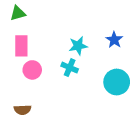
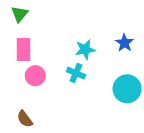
green triangle: (18, 13) -> (20, 14), turned -35
brown semicircle: (23, 110) -> (25, 119), turned 56

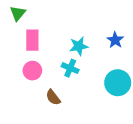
pink rectangle: (23, 49) -> (32, 40), moved
brown semicircle: (25, 119) -> (53, 97), moved

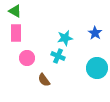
green triangle: (18, 13) -> (15, 11), turned -40
pink rectangle: (32, 40) -> (16, 33), moved

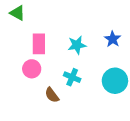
pink rectangle: (16, 33) -> (39, 44), moved
cyan cross: (58, 56) -> (72, 77), moved

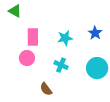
brown semicircle: (52, 95) -> (46, 89), moved

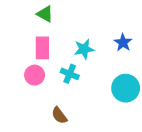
green triangle: (15, 11) -> (45, 14), moved
cyan cross: (61, 65) -> (70, 74), moved

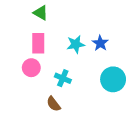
blue star: (123, 43) -> (100, 43), moved
cyan cross: (70, 74) -> (63, 78), moved

